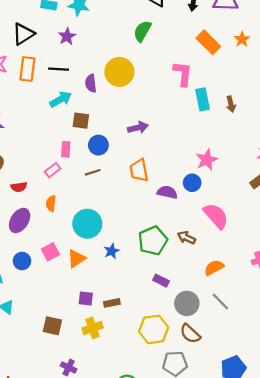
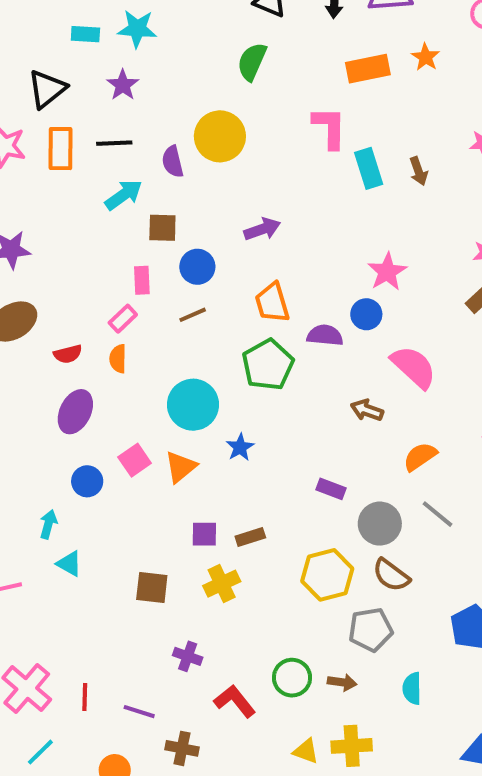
orange rectangle: (208, 42) -> (368, 69), turned -50
orange semicircle: (51, 203) -> (118, 359), moved
green pentagon: (153, 241) -> (268, 365), moved

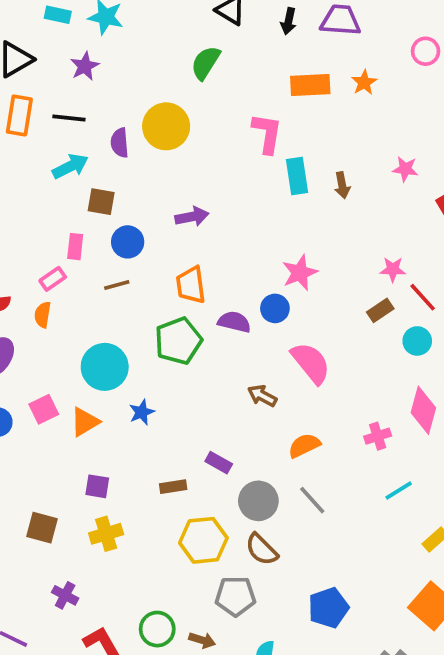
brown rectangle: (250, 537) -> (173, 487), moved

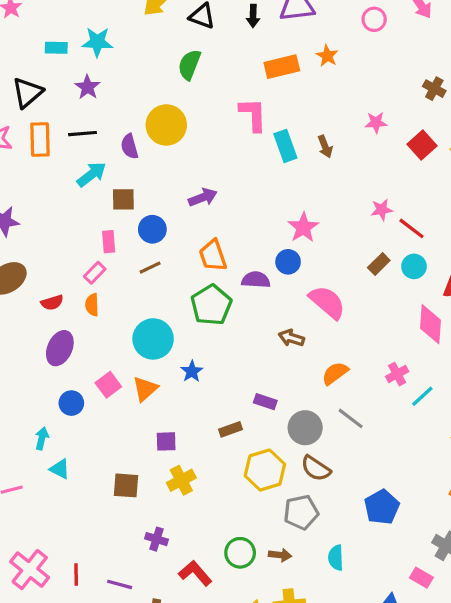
brown rectangle: (380, 310) -> (379, 264), moved
pink cross: (378, 436) -> (397, 374), moved

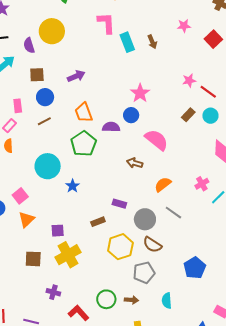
brown square: (123, 199) -> (37, 75), moved
orange triangle: (145, 389) -> (26, 219), moved
yellow cross: (181, 480) -> (68, 255), size x1.4

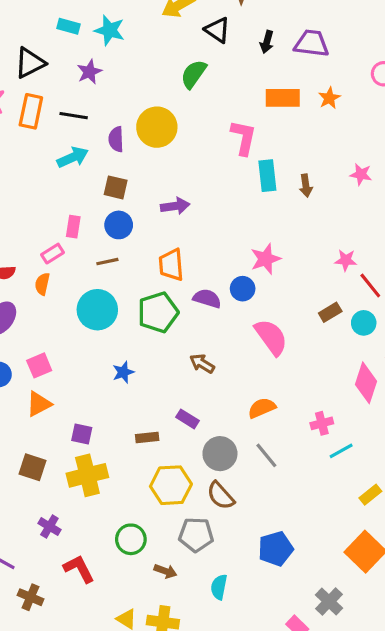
brown arrow: (135, 163) -> (202, 364), moved
cyan circle: (48, 166) -> (97, 310), moved
green circle: (106, 299) -> (131, 539), moved

